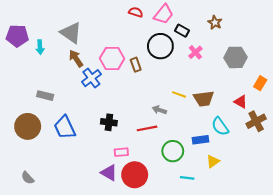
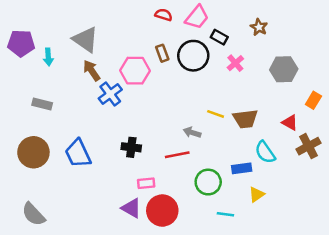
brown rectangle: (136, 65) -> (162, 53), moved
gray rectangle: (45, 96) -> (42, 104), moved
gray semicircle: (28, 178) -> (33, 214), size x1.5

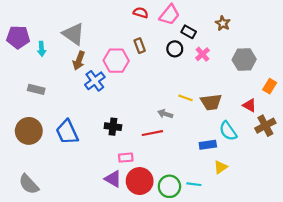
black circle: (193, 56) -> (175, 49), moved, size x0.6
brown arrow: (92, 71) -> (79, 61), turned -126
green circle: (208, 182) -> (169, 186), moved

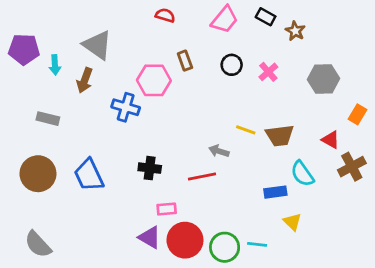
red semicircle: (141, 13) -> (165, 15), moved
black rectangle: (189, 32) -> (266, 17), moved
brown arrow: (79, 61) -> (85, 80), moved
blue cross: (95, 81) -> (126, 107), turned -36
yellow triangle: (221, 167) -> (292, 222), turned -40

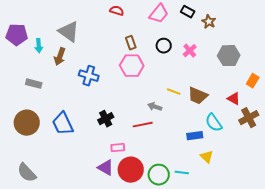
pink hexagon: (154, 80) -> (132, 66), moved
brown trapezoid: (280, 136) -> (198, 96), turned 30
black cross: (150, 168) -> (106, 119), turned -35

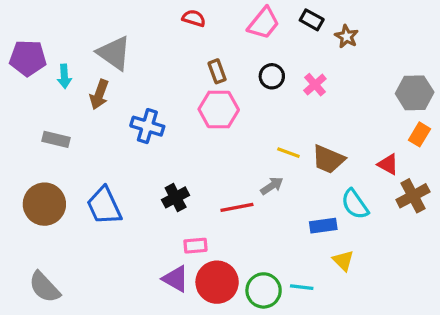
gray hexagon: (229, 56) -> (415, 93), moved
gray arrow: (155, 107) -> (272, 186), moved, turned 128

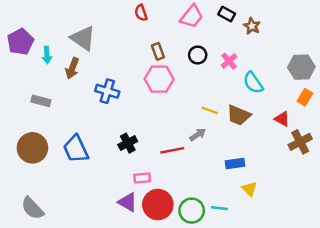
red semicircle: (194, 18) -> (141, 13), turned -126
purple pentagon: (28, 58) -> (20, 42), turned -30
cyan semicircle: (355, 204) -> (253, 83), moved

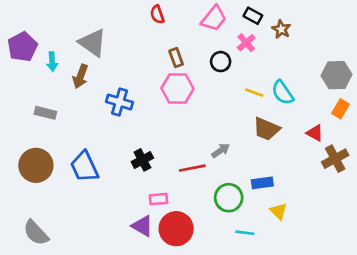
pink cross: (229, 61) -> (246, 43), moved
yellow line: (210, 110) -> (254, 93), moved
green circle: (192, 211) -> (229, 198), moved

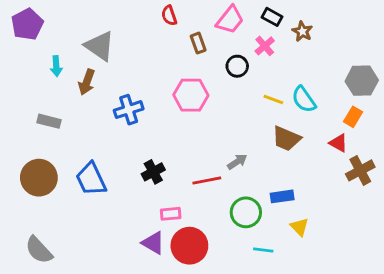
purple pentagon: (22, 47) -> (27, 24), moved
brown rectangle: (176, 58) -> (198, 43), moved
blue cross: (119, 102) -> (129, 110), turned -35
orange rectangle: (341, 109) -> (353, 117), moved

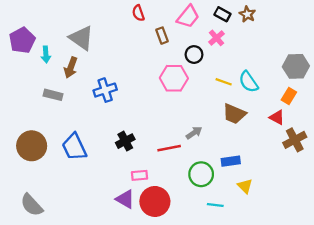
purple pentagon: (27, 24) -> (22, 40), moved
brown star: (302, 31) -> (247, 14), moved
pink hexagon: (191, 95) -> (174, 78), moved
gray rectangle: (49, 121) -> (53, 95), moved

